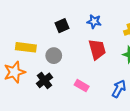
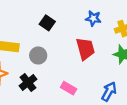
blue star: (94, 21) -> (93, 18), moved
black square: (62, 26) -> (47, 23), turned -32

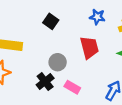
gray circle: (38, 56) -> (58, 62), moved
black cross: (28, 82) -> (45, 82), moved

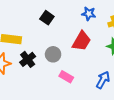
red trapezoid: (89, 47) -> (82, 41), turned 45
black cross: (45, 82) -> (28, 59), moved

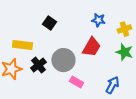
black square: (47, 18) -> (49, 23), moved
gray circle: (53, 54) -> (63, 60), size x1.5

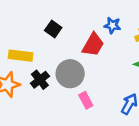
red trapezoid: (91, 47) -> (93, 45), moved
pink rectangle: (76, 82) -> (86, 100), turned 32

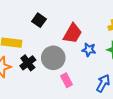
blue star: (112, 25) -> (89, 50), moved

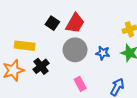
red trapezoid: (73, 33) -> (75, 23), moved
gray circle: (53, 58) -> (75, 50), moved

